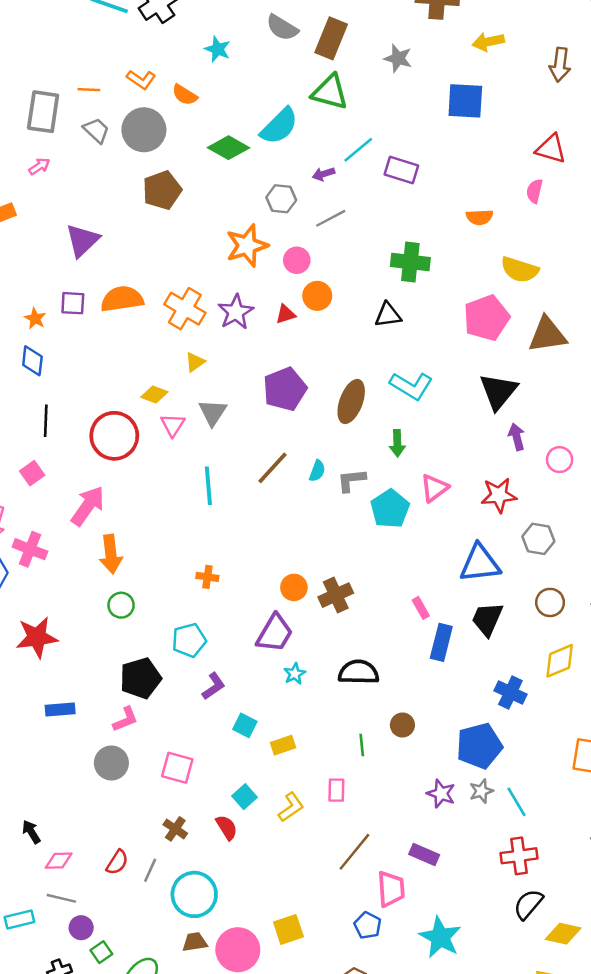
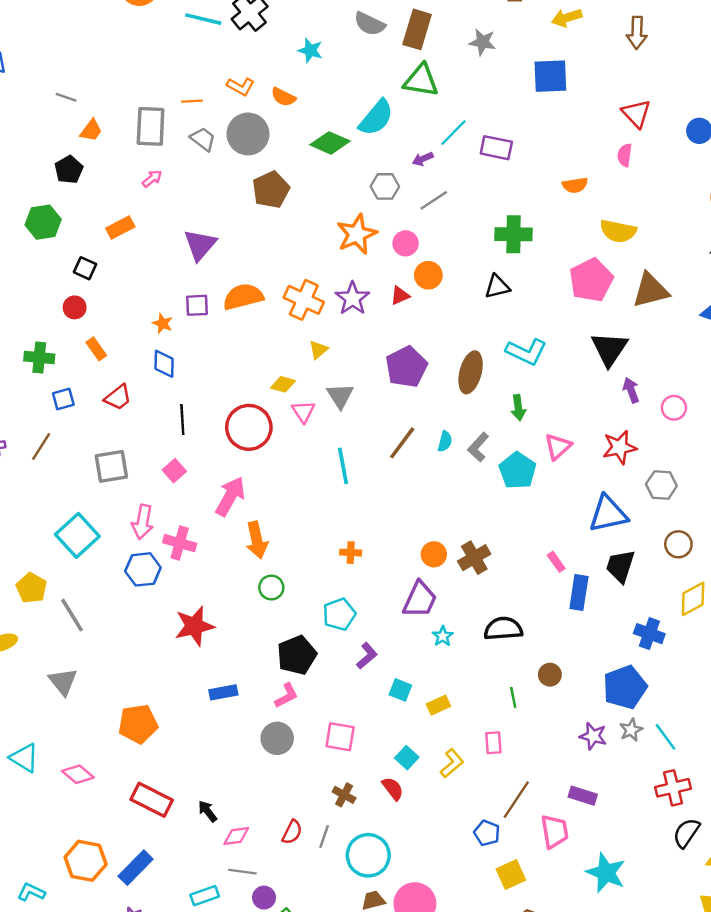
red triangle: (551, 149) -> (636, 113), turned 36
gray L-shape: (351, 480) -> (478, 447), turned -36
blue pentagon: (368, 926) -> (487, 833), moved
yellow square: (288, 929) -> (511, 874), moved

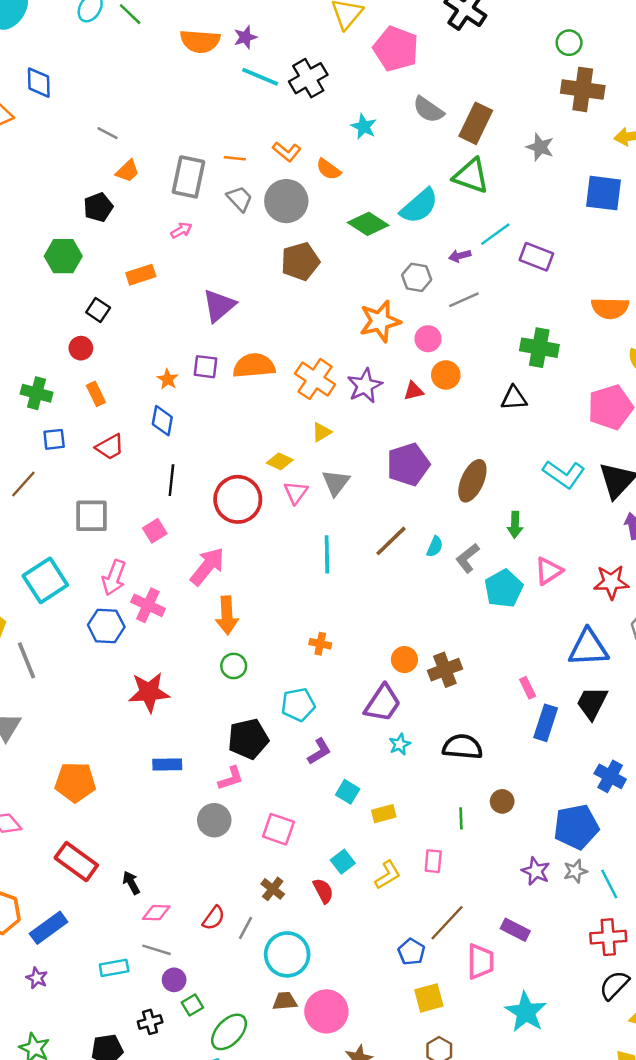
orange semicircle: (575, 185) -> (610, 308), size x1.4
cyan L-shape: (526, 352) -> (564, 474), moved

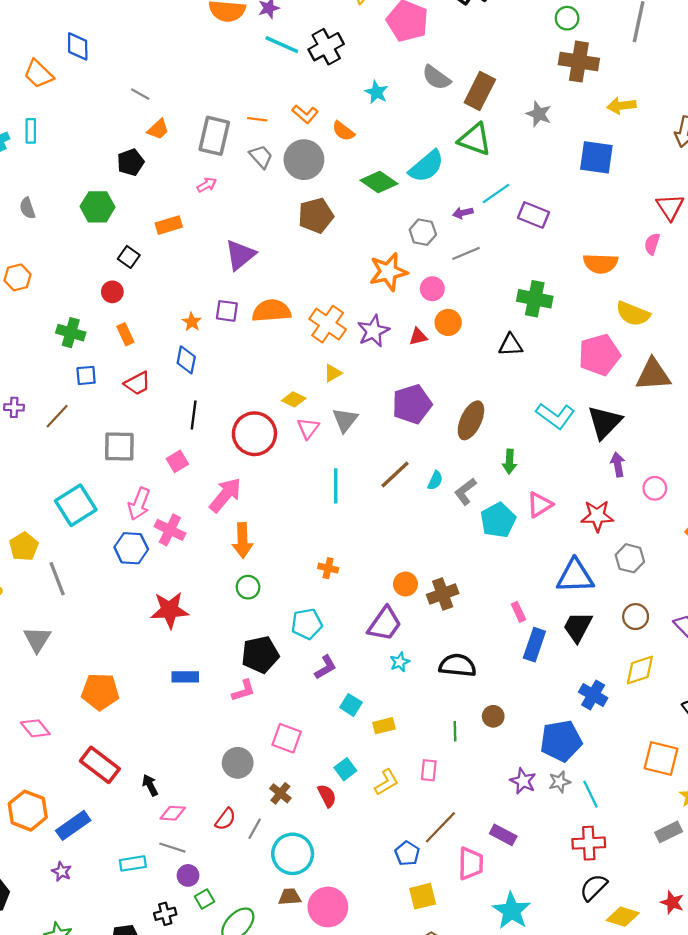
gray circle: (214, 820) -> (238, 763), moved

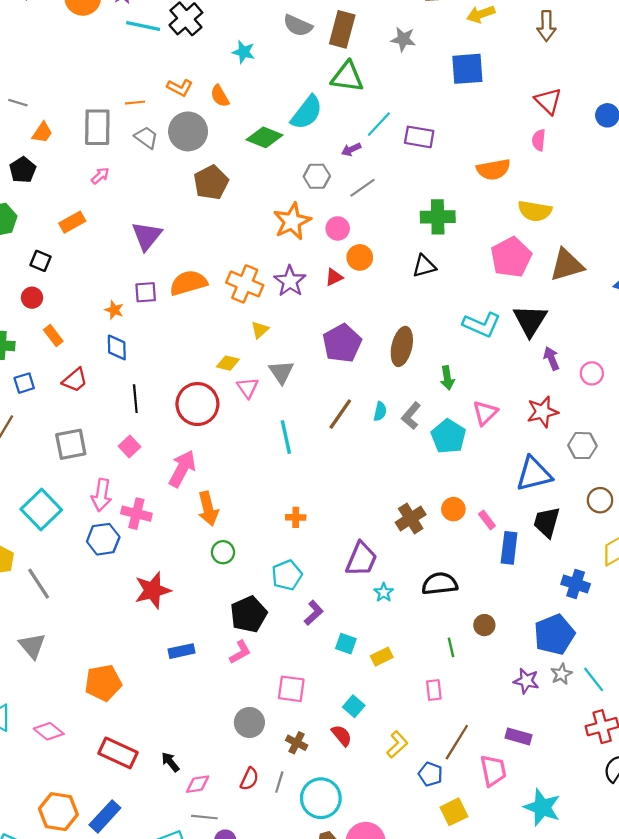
orange semicircle: (343, 131) -> (220, 96), turned 35
orange circle: (405, 584) -> (453, 509), moved
yellow L-shape: (387, 782) -> (397, 744), moved

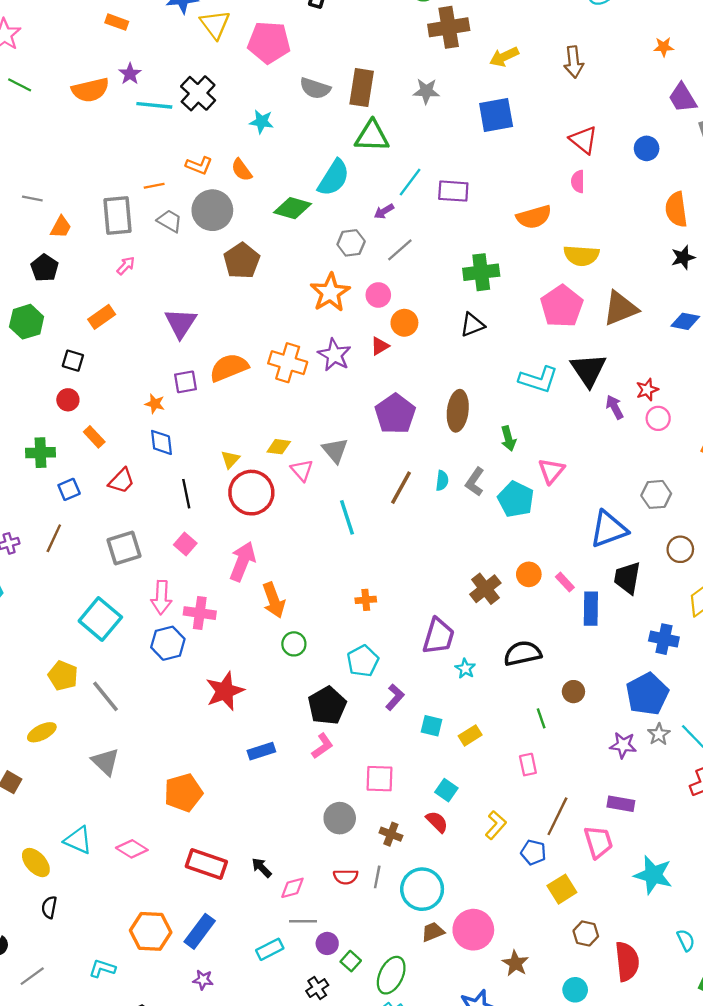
yellow triangle: (260, 330) -> (230, 459), moved
red star: (542, 412) -> (647, 390), moved, size x0.7
red semicircle: (249, 779) -> (346, 877), turned 70

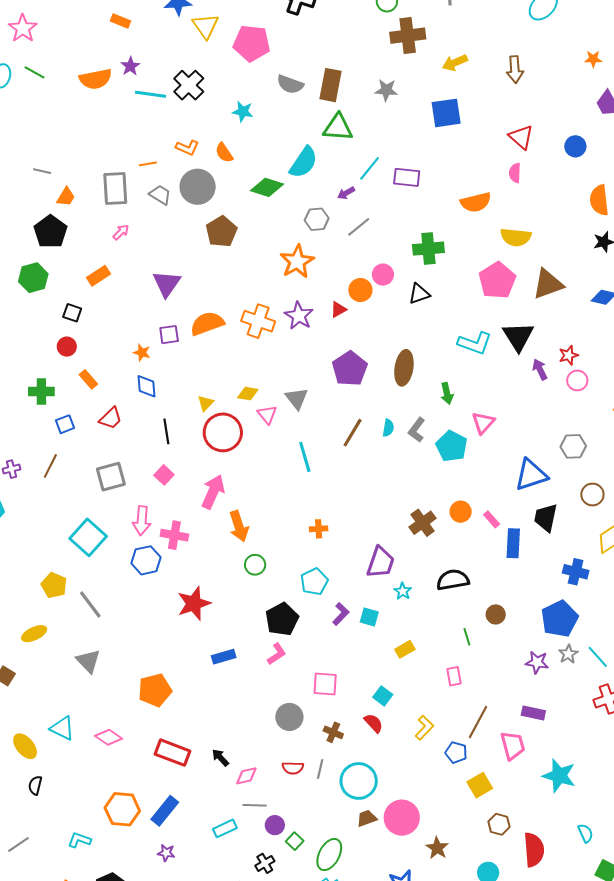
black pentagon: (45, 268) -> (50, 232), size x1.4
pink circle: (378, 295) -> (383, 275), moved
cyan square: (431, 726) -> (369, 617), moved

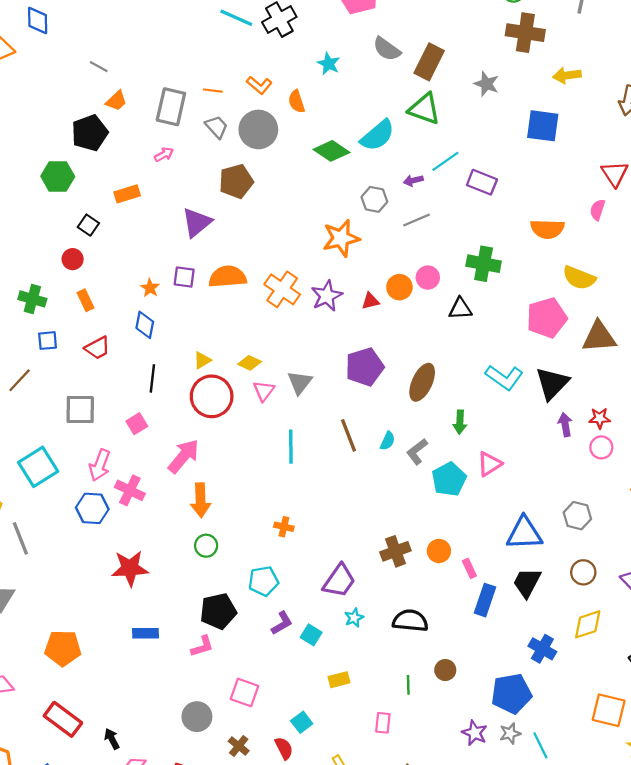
brown pentagon: (221, 231) -> (236, 181), moved
brown line: (353, 433) -> (348, 435), turned -68

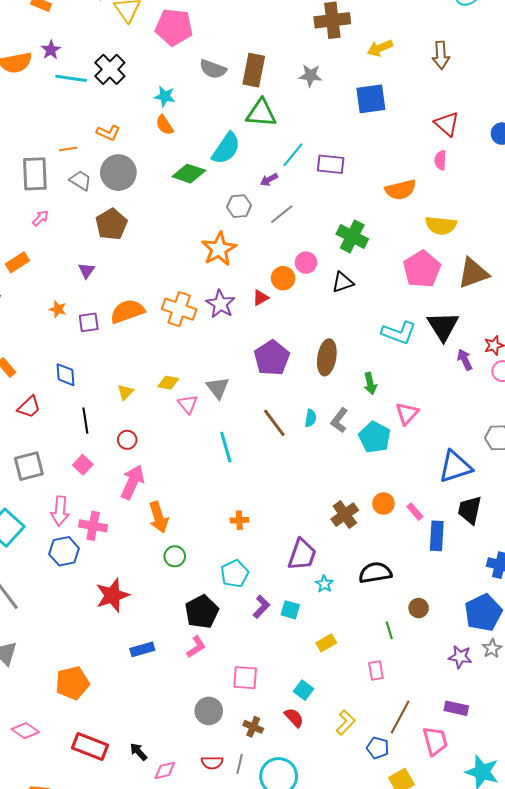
orange semicircle: (297, 102) -> (165, 125), moved
purple triangle: (197, 222) -> (87, 271), size x0.6
green cross: (484, 264) -> (352, 236), turned 32
orange star: (150, 288) -> (58, 309), moved
red circle: (212, 396) -> (127, 440), moved, size x0.5

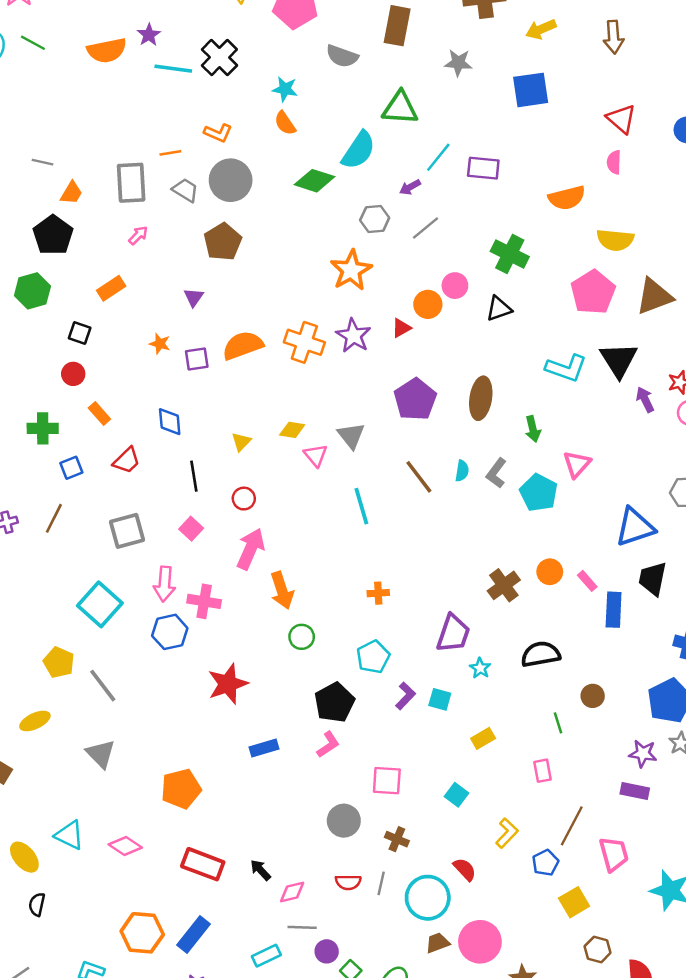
brown rectangle: (254, 70) -> (397, 26), moved
purple rectangle: (456, 708) -> (635, 791), moved
red semicircle: (294, 718) -> (465, 869), moved
blue pentagon: (378, 748) -> (545, 863), turned 30

